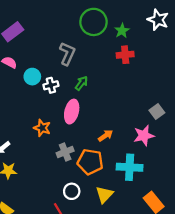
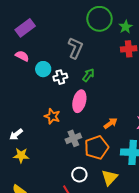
orange pentagon: (90, 162) -> (96, 147), turned -30

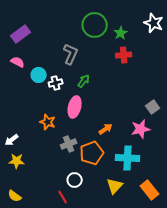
yellow triangle: (110, 178) -> (115, 186), moved

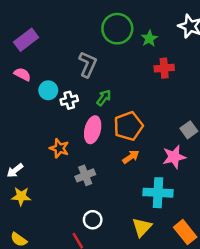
red cross: (124, 55) -> (164, 68), moved
orange pentagon: (92, 153) -> (128, 126), moved

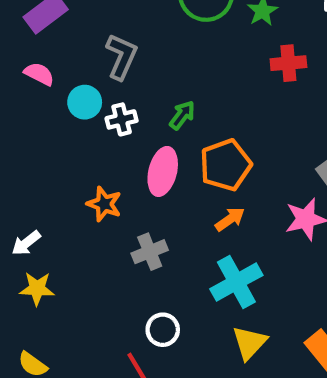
gray L-shape: (88, 64) -> (122, 57), moved
cyan cross: (158, 193) -> (236, 282), moved, turned -32

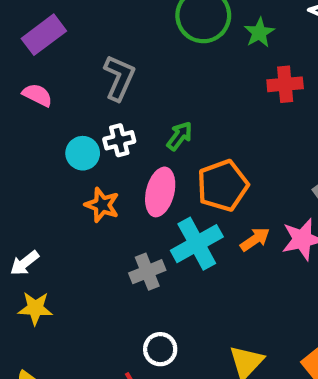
cyan circle: (85, 102) -> (83, 153), moved
orange star: (104, 204) -> (102, 205), moved
orange arrow: (230, 219) -> (255, 239), moved
cyan cross: (236, 282) -> (197, 244), moved

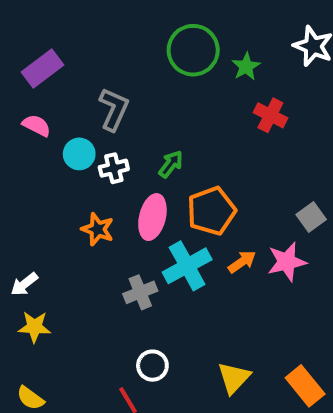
red cross: (285, 84) -> (270, 115), turned 32
cyan circle: (83, 153) -> (79, 154), moved

